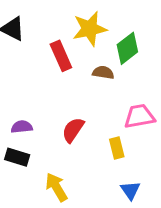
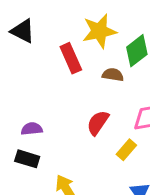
red semicircle: (73, 130) -> (98, 123), moved
yellow rectangle: (117, 148) -> (126, 150), turned 55

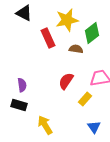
black triangle: (23, 31) -> (24, 13), moved
purple semicircle: (32, 129) -> (22, 85), turned 88

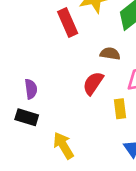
brown semicircle: (76, 49) -> (110, 54), moved
yellow rectangle: (85, 99) -> (120, 109), turned -48

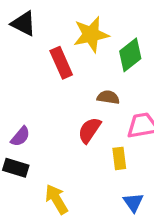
purple semicircle: (31, 89) -> (20, 136), turned 48

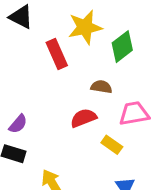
red semicircle: (89, 130) -> (84, 118), turned 35
yellow rectangle: (119, 158) -> (112, 145), turned -48

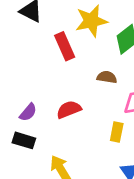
red semicircle: (84, 118) -> (69, 109), moved
yellow rectangle: (112, 145) -> (117, 132), turned 66

